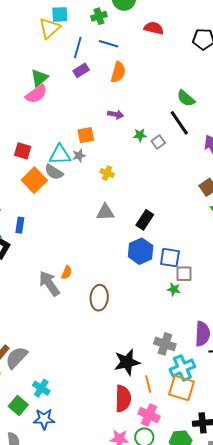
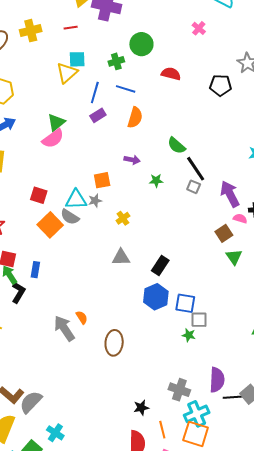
green semicircle: (186, 98) -> (176, 146), moved
gray square: (158, 142) -> (194, 187), moved, turned -32
yellow cross: (107, 173) -> (123, 218), turned 32
orange semicircle: (67, 272) -> (82, 317), turned -56
black star: (127, 362) -> (141, 408), size x0.6

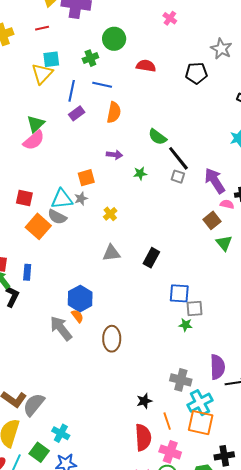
blue hexagon: (156, 297) -> (80, 299), moved

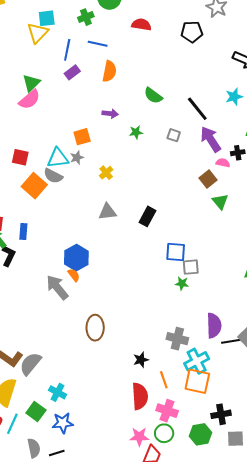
black line: (178, 158) -> (197, 109), moved
brown ellipse: (112, 339) -> (95, 328), moved

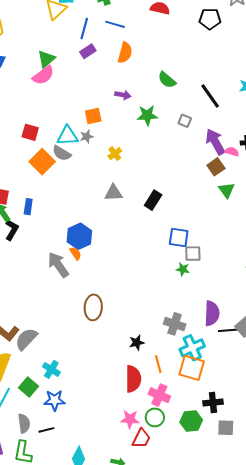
green star: (136, 132) -> (147, 115), size x1.5
purple arrow: (211, 139) -> (215, 142), moved

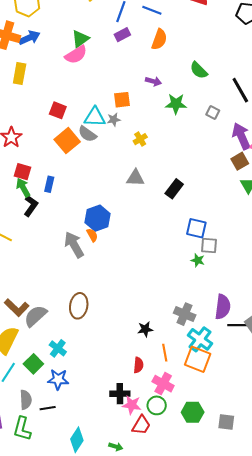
brown ellipse: (93, 307) -> (79, 306), moved
cyan cross: (192, 348) -> (200, 339), turned -35
red semicircle: (133, 379) -> (138, 365), size x0.6
black cross: (213, 403) -> (120, 394), moved

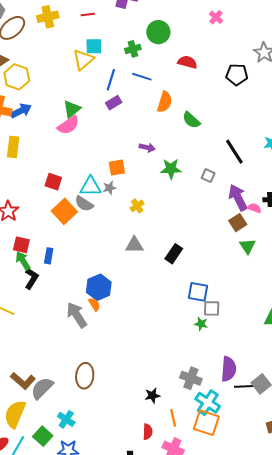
orange semicircle: (159, 39) -> (165, 102), moved
green semicircle: (199, 70) -> (191, 120), moved

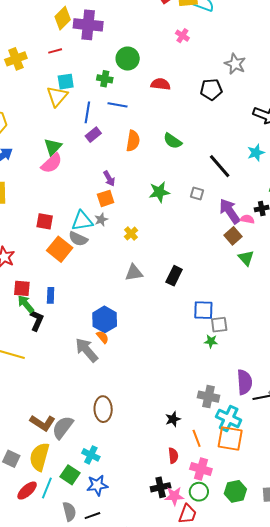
green cross: (133, 49) -> (105, 79), turned 35
orange semicircle: (165, 102) -> (133, 141), moved
purple arrow: (147, 148) -> (109, 179), moved, turned 56

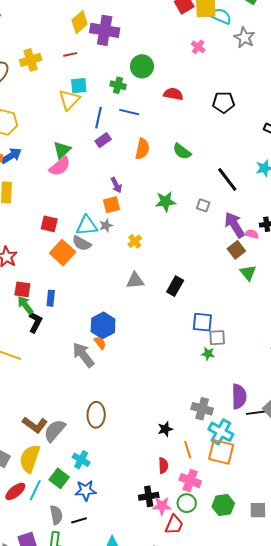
gray star: (235, 64) -> (244, 38), moved

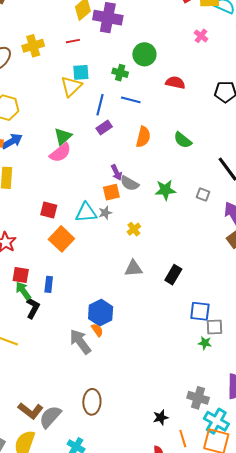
gray semicircle: (82, 243) -> (130, 183), moved

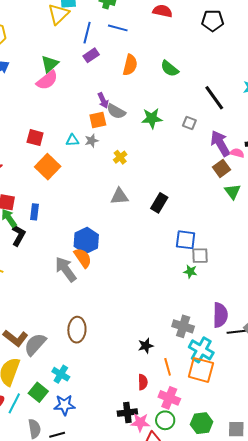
cyan triangle: (86, 213) -> (72, 140), size x0.6
orange semicircle: (97, 330) -> (83, 258), size x1.5

